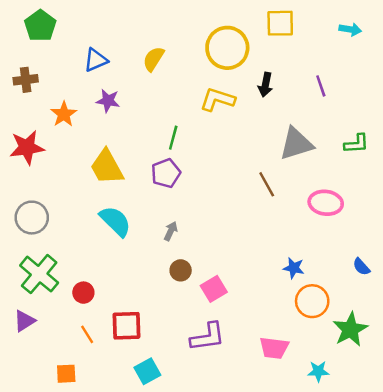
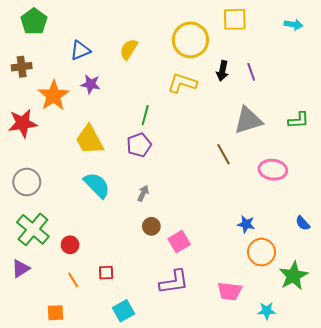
purple line: (321, 86) -> (251, 72), moved
orange star: (64, 114) -> (54, 96), size x1.4
red square: (126, 326) -> (106, 273), size x0.6

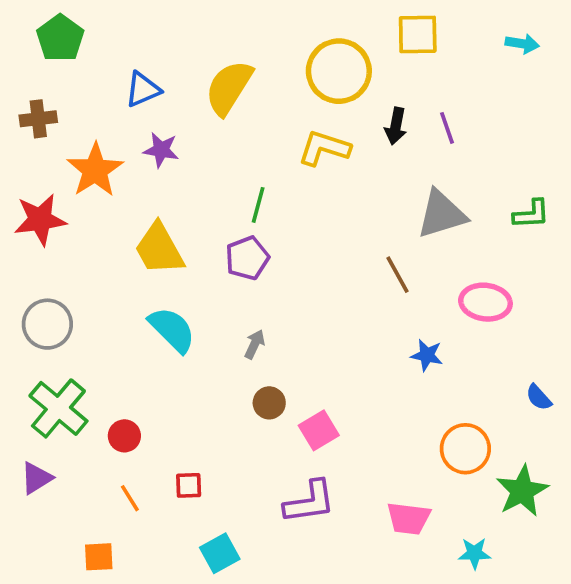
yellow semicircle: (129, 49) -> (229, 88), size x1.5
blue star: (246, 224) -> (427, 355), moved

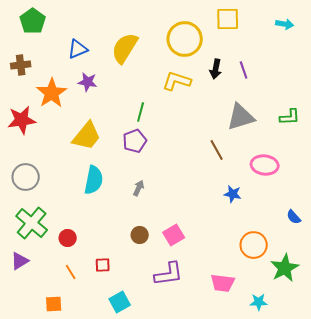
yellow trapezoid: (159, 249) -> (87, 136), turned -112
cyan semicircle: (172, 330) -> (94, 180), turned 56
brown circle: (269, 403) -> (140, 235), moved

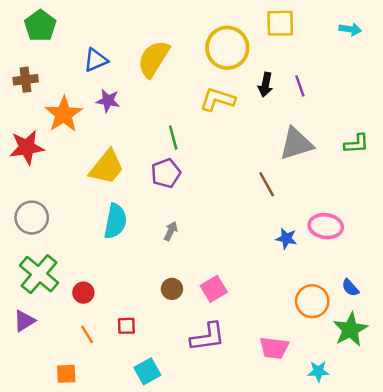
green line: (141, 112) -> (173, 138), turned -30
pink ellipse: (265, 165) -> (326, 226), moved
blue semicircle: (294, 217) -> (350, 288), moved

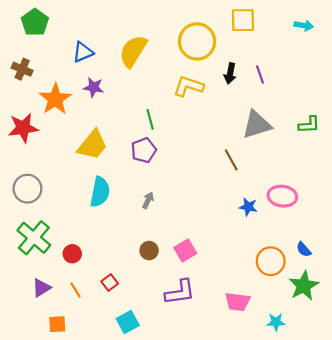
brown cross: (26, 80) -> (22, 69), turned 30
purple triangle: (24, 321) -> (41, 288), moved
red square: (126, 326) -> (110, 283), turned -35

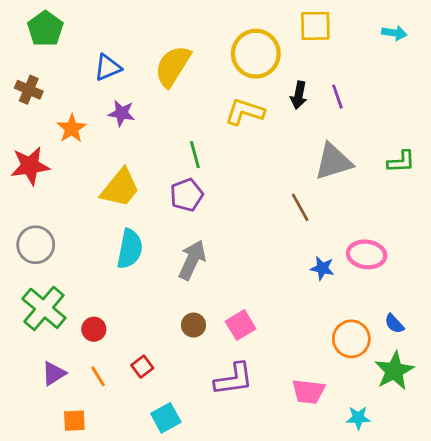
orange star: (55, 99) -> (72, 128), size x0.7
gray arrow: (148, 200) -> (192, 260), size x1.8

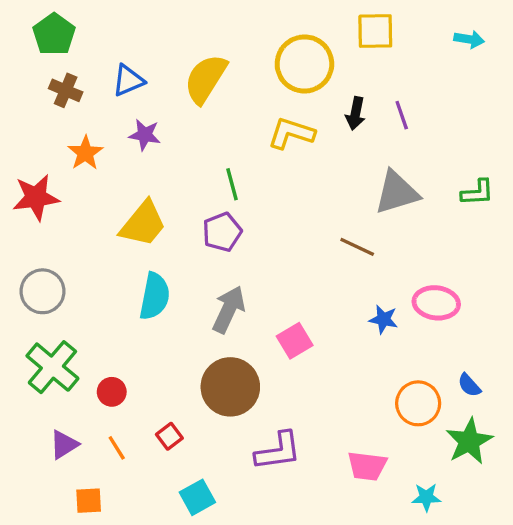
brown cross: (29, 90) -> (66, 90), moved
brown line: (300, 207) -> (357, 247), turned -36
brown circle: (193, 325) -> (230, 387), size x2.0
pink square: (241, 325) -> (295, 341), moved

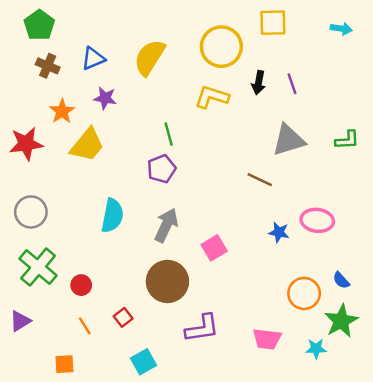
yellow trapezoid: (143, 224) -> (87, 145), moved
purple triangle: (64, 445) -> (20, 321), moved
cyan star: (426, 497) -> (316, 349), moved

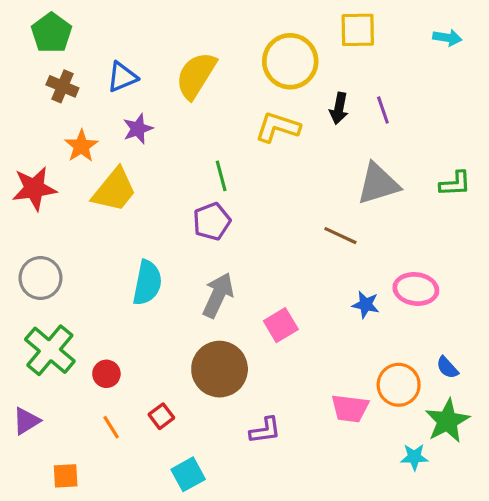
purple star: (105, 98) -> (138, 129), turned -30
purple L-shape: (202, 328) -> (265, 430), size x0.7
pink trapezoid: (267, 339) -> (350, 408), moved
orange square: (64, 364) -> (66, 476), moved

